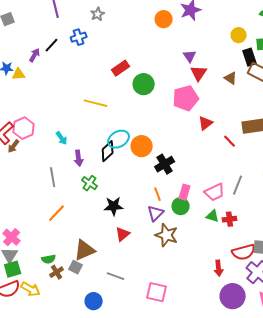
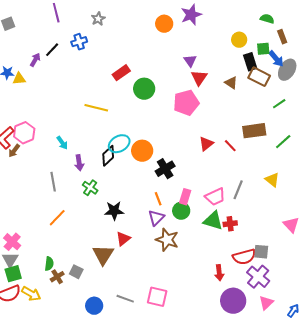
red triangle: (206, 123) -> (206, 144), moved
green triangle: (213, 216) -> (213, 221), size x1.5
brown triangle: (85, 250) -> (103, 255), moved, turned -35
green semicircle: (49, 259) -> (49, 264), turned -72
gray line: (116, 276) -> (125, 299), moved

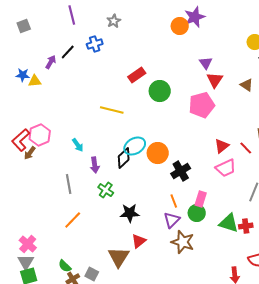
purple star: (191, 15) -> (195, 17), moved
pink trapezoid: (215, 197) -> (226, 168), moved
green semicircle: (49, 264) -> (65, 266), turned 128

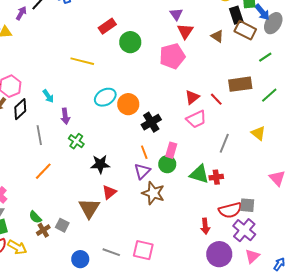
black diamond: (124, 158) -> (20, 109), moved

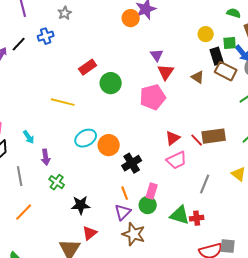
brown rectangle: (240, 84) -> (214, 136), moved

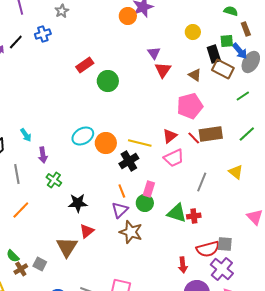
yellow circle: (206, 34) -> (193, 32), moved
pink pentagon: (153, 97) -> (190, 106), moved
yellow line: (63, 102) -> (140, 143), moved

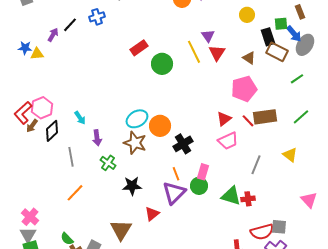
yellow line: (140, 143) -> (194, 52), moved, turned 50
purple triangle: (120, 210) -> (174, 193), size x1.4
red triangle: (87, 231) -> (152, 214), moved
brown star: (131, 232) -> (135, 143), moved

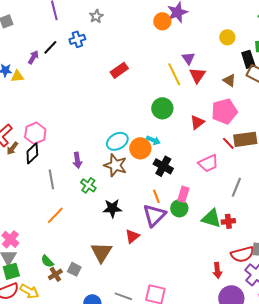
green circle: (162, 64) -> (162, 108), moved
pink hexagon: (42, 108) -> (35, 133), moved
cyan arrow: (80, 118) -> (153, 140), moved, turned -32
red triangle: (224, 119) -> (197, 122), moved
black cross: (183, 144) -> (163, 166), turned -30

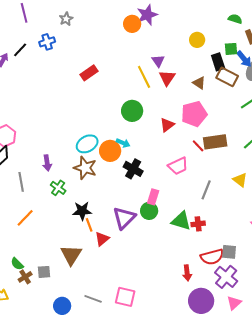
orange line: (156, 196) -> (89, 225), moved
gray square: (74, 269) -> (44, 272), turned -32

